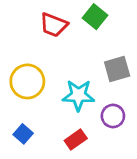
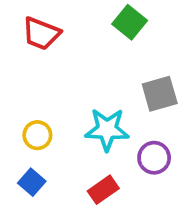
red trapezoid: (54, 25) -> (41, 34), moved
yellow circle: (27, 81) -> (37, 135), moved, size x0.6

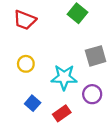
yellow circle: (37, 135) -> (26, 64), moved
blue square: (32, 182) -> (33, 103), moved

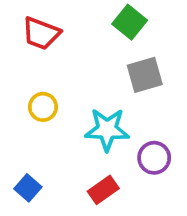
gray square: (96, 56) -> (145, 75), moved
blue square: (33, 103) -> (28, 188), moved

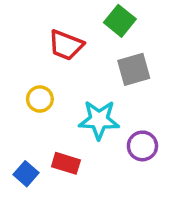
red trapezoid: (41, 33) -> (66, 45), moved
red rectangle: (103, 190) -> (66, 163), moved, turned 52

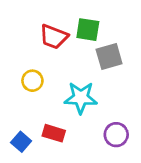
green square: (120, 21) -> (88, 30), moved, turned -30
purple circle: (142, 146) -> (116, 135), moved

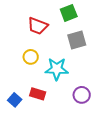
green square: (88, 30) -> (69, 13), moved, turned -30
yellow circle: (32, 81) -> (31, 57), moved

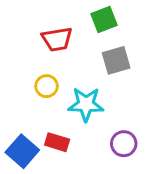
red trapezoid: (38, 26) -> (57, 39), turned -30
blue square: (15, 100) -> (22, 151), size x1.5

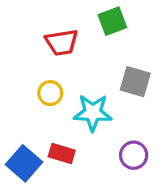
gray square: (116, 60) -> (135, 82), moved, turned 32

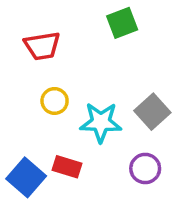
red trapezoid: (62, 42) -> (42, 46), moved
gray square: (135, 82) -> (152, 112), moved, turned 32

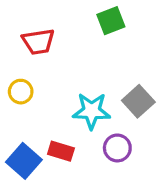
yellow circle: (55, 101) -> (21, 92), moved
purple circle: (145, 168) -> (117, 148), moved

